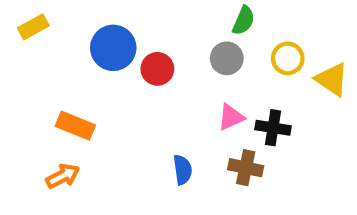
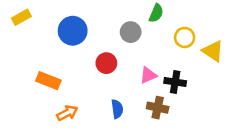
gray circle: (227, 58) -> (131, 32), moved
red circle: (157, 69) -> (106, 63), moved
orange arrow: (63, 176) -> (67, 113), moved

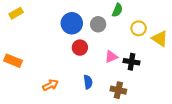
blue circle: (73, 31) -> (72, 23), moved
orange rectangle: (48, 81) -> (13, 61), moved
brown cross: (158, 108) -> (118, 90), moved

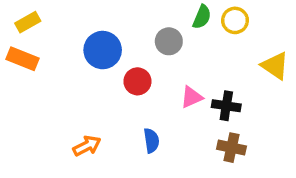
blue circle: (72, 23) -> (103, 50), moved
yellow circle: (139, 28) -> (235, 20), moved
orange rectangle: (13, 61) -> (23, 59), moved
brown cross: (118, 90) -> (232, 148), moved

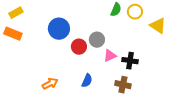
gray circle: (169, 41) -> (97, 40), moved
yellow triangle: (275, 66) -> (158, 26), moved
blue semicircle: (151, 141) -> (87, 81), turned 32
brown cross: (232, 148) -> (123, 85), moved

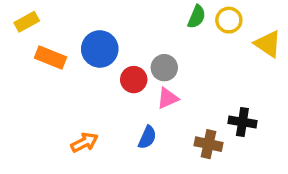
orange rectangle: (13, 34) -> (50, 57), moved
pink triangle: (110, 56) -> (168, 98), moved
black cross: (130, 61) -> (242, 122), moved

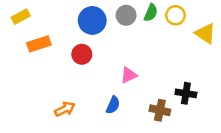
blue circle: (100, 49) -> (92, 20), moved
orange rectangle: (50, 57) -> (39, 44), turned -40
gray circle: (164, 68) -> (126, 15), moved
red circle: (134, 80) -> (82, 54), moved

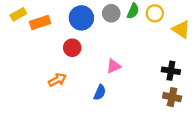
orange rectangle: (39, 44) -> (40, 22), moved
black cross: (186, 93) -> (171, 71), moved
orange arrow: (65, 109) -> (57, 80), moved
brown cross: (160, 110) -> (172, 97), moved

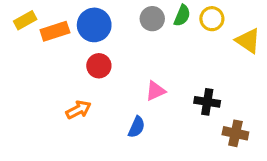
blue circle: (81, 18) -> (94, 25), moved
black cross: (171, 71) -> (207, 102), moved

